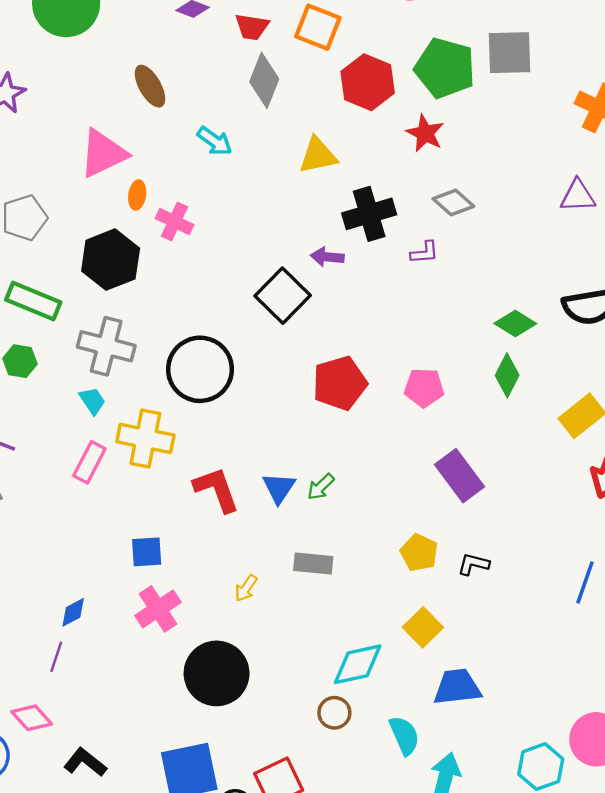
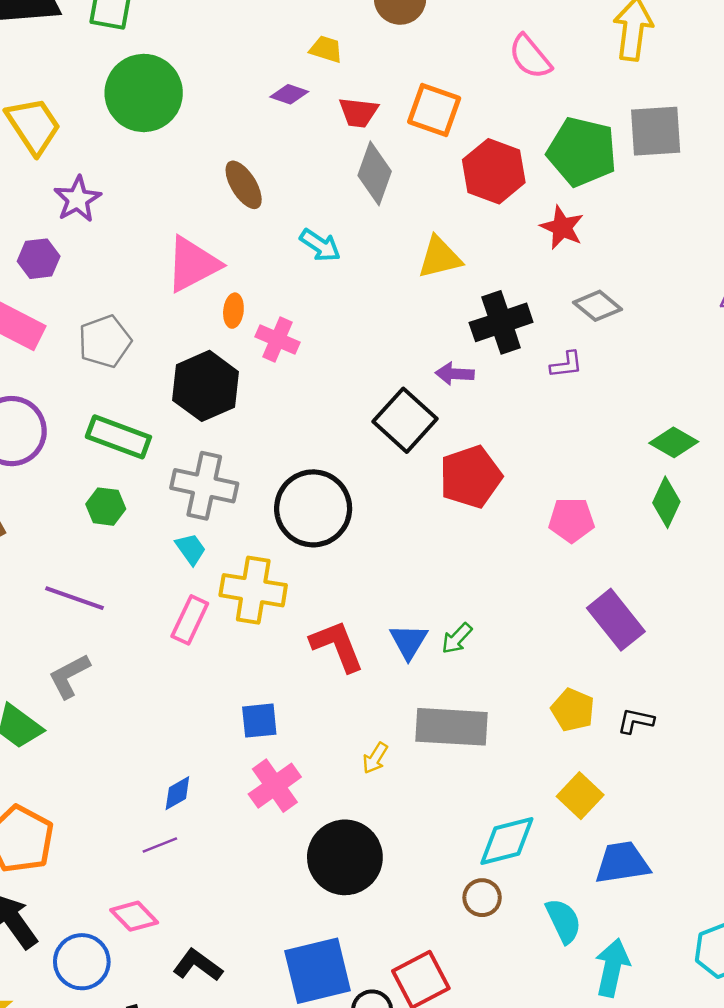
red pentagon: (340, 383) -> (471, 477), moved
gray rectangle: (313, 563) -> (452, 727), size x1.6
purple line: (56, 657) -> (160, 845), turned 52

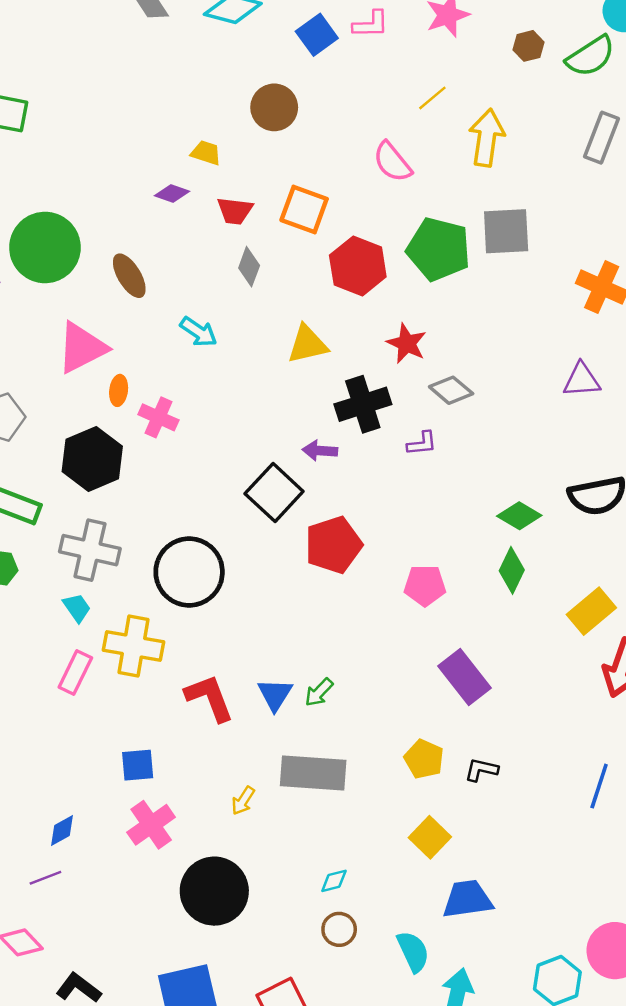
green circle: (144, 93) -> (45, 247), moved
gray diamond: (375, 173) -> (249, 267), size x0.7
red star: (562, 227) -> (407, 343), moved
cyan diamond: (507, 841) -> (334, 881), moved, size x0.5

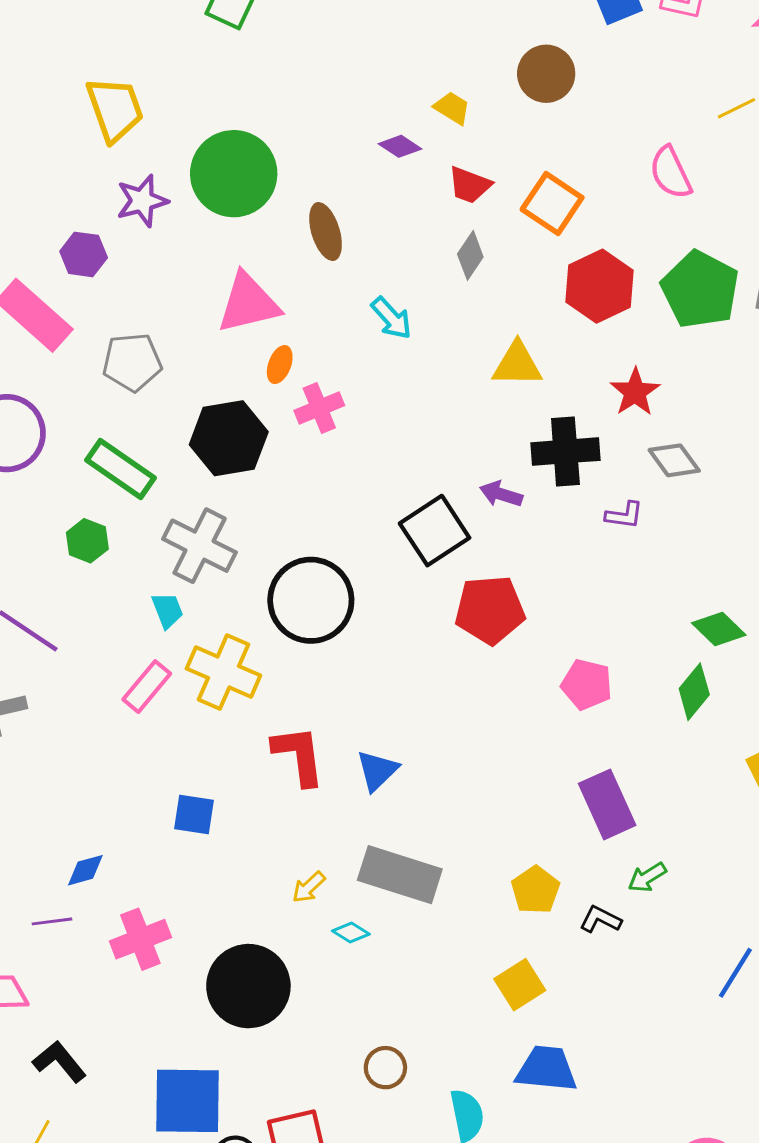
pink cross: (158, 417) -> (319, 408), turned 30
green arrow: (319, 692) -> (647, 877), moved
pink cross: (151, 825) -> (140, 939), moved
cyan diamond: (334, 881) -> (351, 933), moved, turned 32

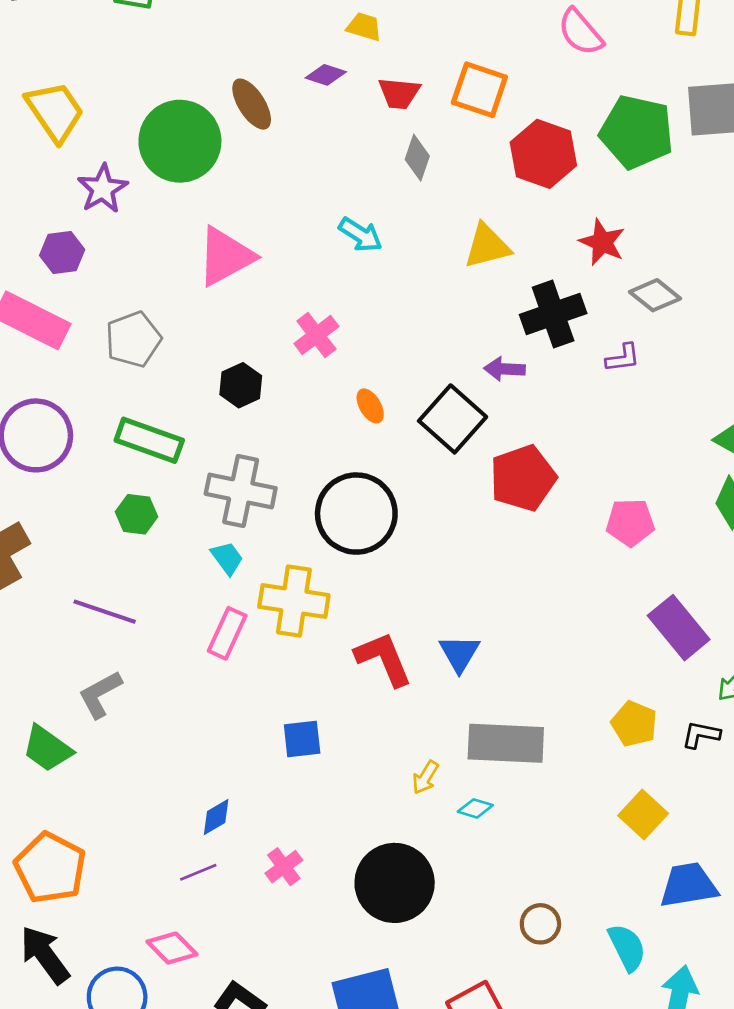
brown ellipse: (326, 231) -> (252, 104), moved
orange ellipse: (280, 365) -> (370, 406), moved, turned -36
black hexagon: (229, 438) -> (241, 385), size x0.6
pink cross: (140, 939) -> (284, 867), size x0.7

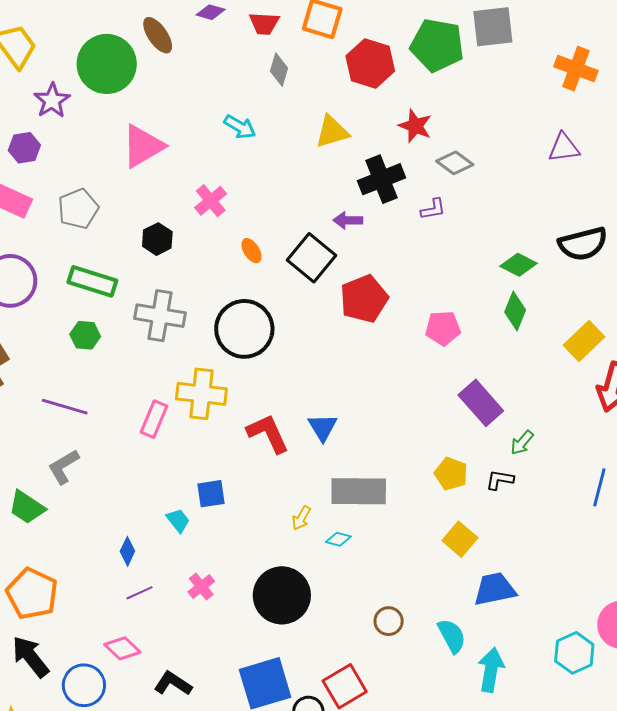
cyan trapezoid: (227, 558) -> (178, 520), moved
blue diamond: (216, 817) -> (127, 551), moved, turned -32

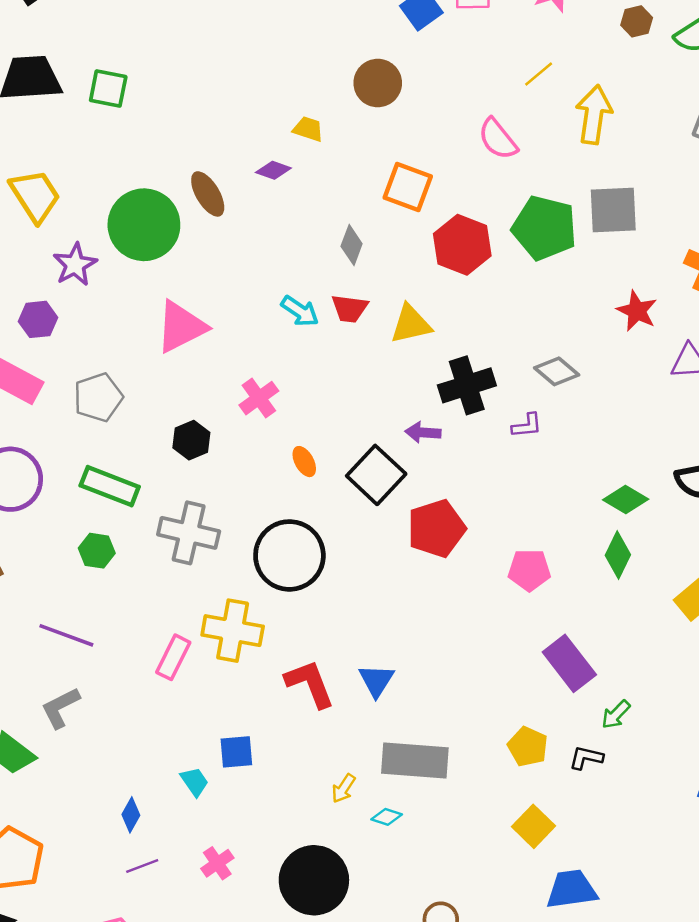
red trapezoid: (264, 23) -> (350, 309), moved
red star: (415, 126) -> (637, 311), moved

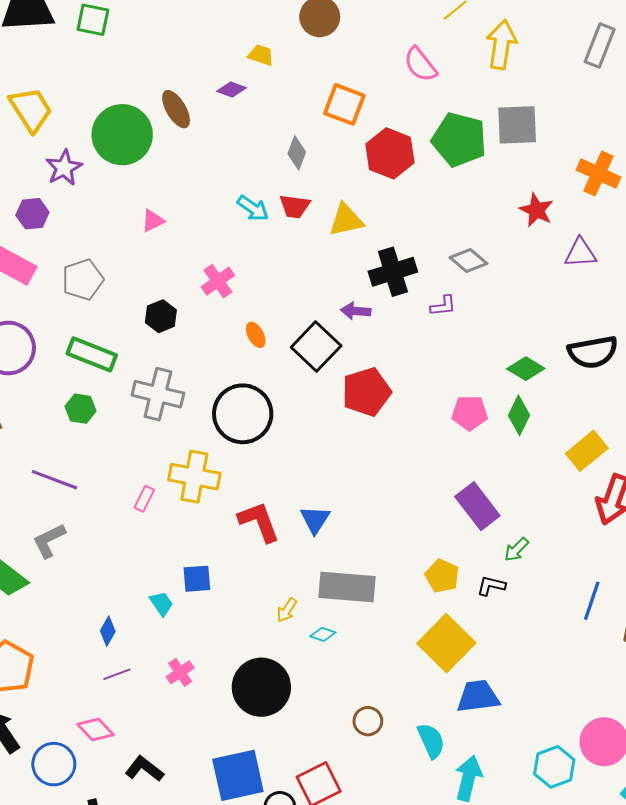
pink triangle: (181, 327) -> (153, 221), size x0.5
pink pentagon: (529, 570) -> (470, 413), moved
pink rectangle: (173, 657) -> (144, 499), size x0.7
yellow square: (534, 826) -> (446, 643), size x1.6

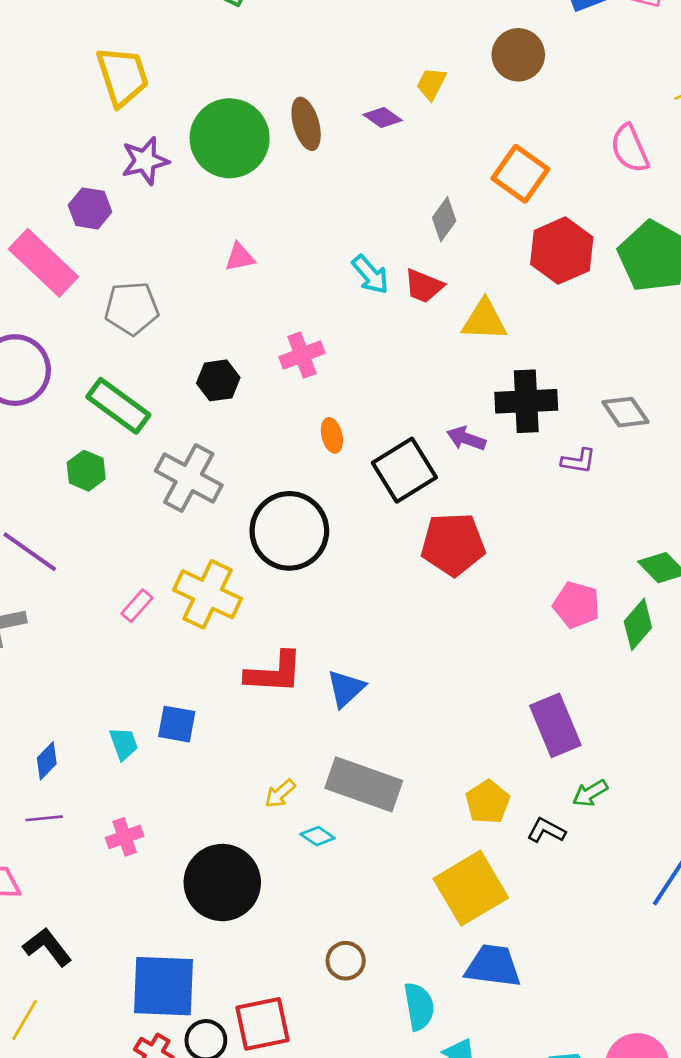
yellow trapezoid: (261, 55) -> (431, 84), turned -96
red L-shape: (259, 522) -> (274, 673), turned 99

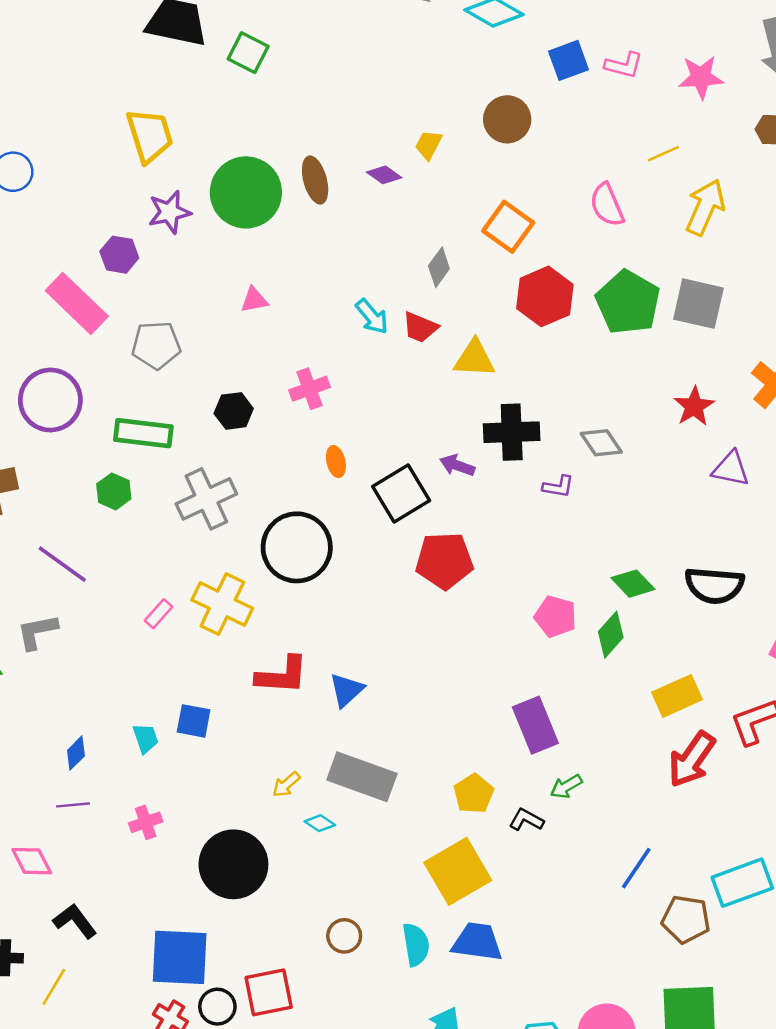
green rectangle: (118, 406) -> (143, 433), turned -30
gray cross: (189, 478) -> (206, 499), turned 36
cyan semicircle: (419, 1006) -> (416, 945), moved

